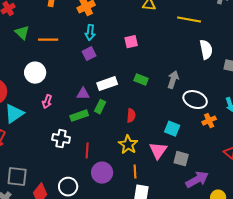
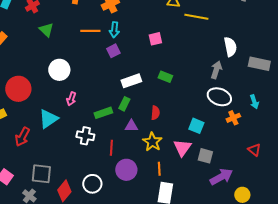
yellow line: (189, 20) -> (196, 17), moved
orange line: (48, 40) -> (90, 31), moved
gray arrow: (173, 80) -> (216, 70), moved
purple triangle: (83, 94) -> (131, 126), moved
cyan triangle: (14, 114) -> (48, 119), moved

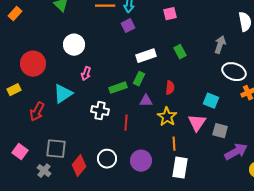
gray arrow: (216, 70) -> (220, 45), moved
green rectangle: (165, 77) -> (180, 52), turned 40
purple circle: (126, 170) -> (141, 161), moved

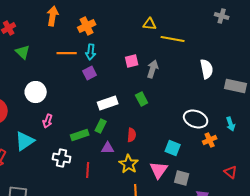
gray arrow: (220, 45) -> (153, 69), moved

